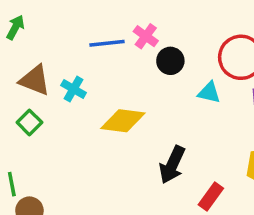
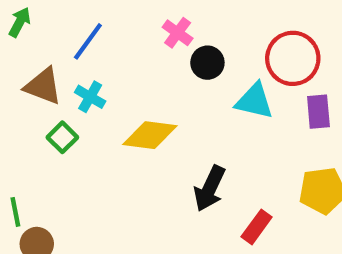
blue line: (107, 43) -> (88, 41), moved, turned -48
cyan triangle: (209, 93) -> (254, 101), size x1.4
green square: (29, 122) -> (62, 137), moved

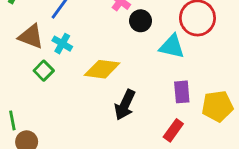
purple rectangle: (318, 112) -> (182, 92), moved
black arrow: (210, 189) -> (125, 105), moved

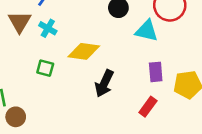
brown triangle: (31, 36) -> (20, 22), turned 40
green square: (44, 71) -> (45, 68), moved, turned -30

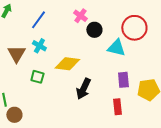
brown triangle: (20, 22) -> (16, 54), moved
red rectangle: (148, 107) -> (117, 107), turned -42

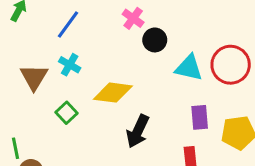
red circle: (134, 28) -> (231, 65), moved
green square: (37, 77) -> (67, 113), turned 32

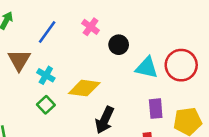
pink cross: (133, 18) -> (91, 27), moved
cyan cross: (70, 65) -> (46, 75), moved
brown triangle: (34, 77) -> (19, 60), moved

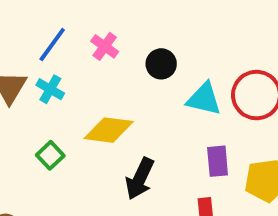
pink cross: (91, 27) -> (105, 46), moved
cyan cross: (46, 75) -> (50, 89), moved

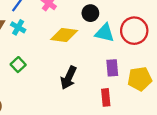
black circle: (161, 64) -> (90, 13), moved
yellow diamond: (109, 130) -> (64, 35), moved

